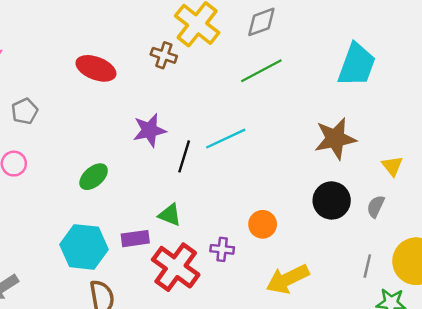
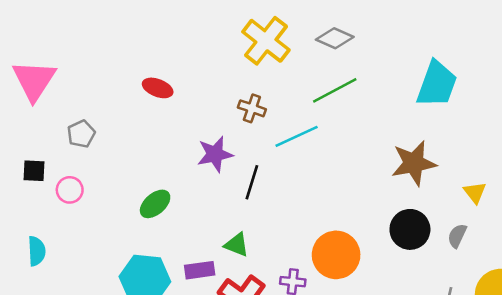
gray diamond: (261, 22) -> (335, 38), turned 44
brown cross: (164, 55) -> (252, 108), moved
red ellipse: (96, 68) -> (158, 88), size x0.7
cyan line: (226, 139) -> (297, 136), moved
orange circle: (263, 224) -> (336, 255), size x1.6

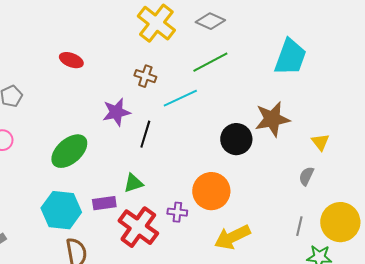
green ellipse: (155, 204) -> (69, 151), size x1.5
black circle: (410, 229) -> (236, 139), moved
green triangle: (237, 245) -> (133, 183), turned -40

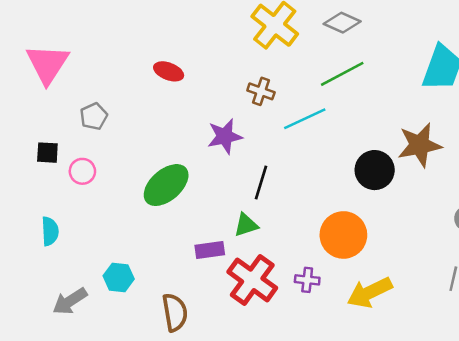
black line: (145, 134) -> (261, 183), moved
cyan hexagon: (61, 210) -> (119, 277), moved, size x0.6
purple cross: (177, 212) -> (307, 280), moved

